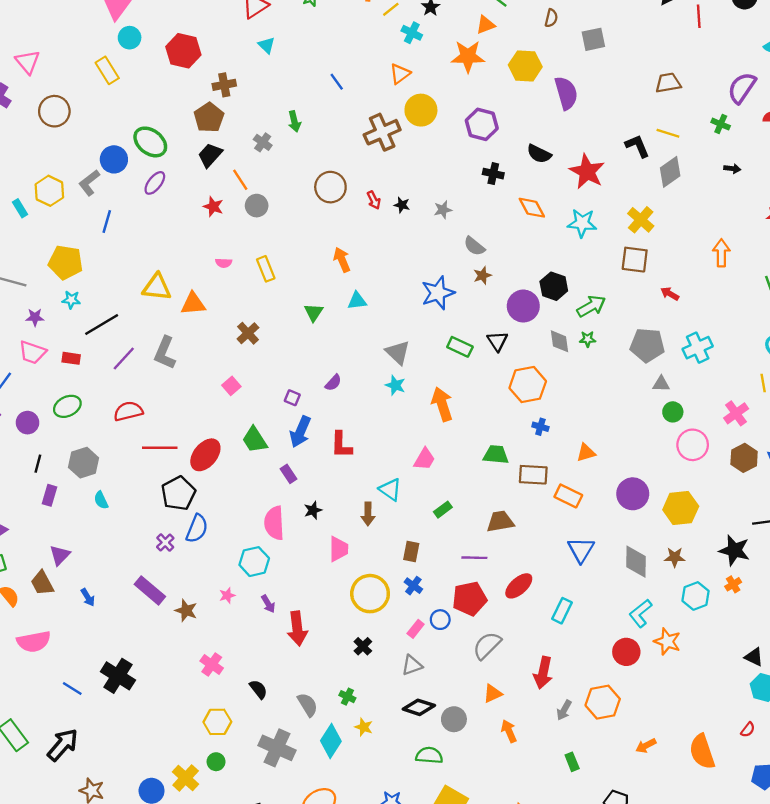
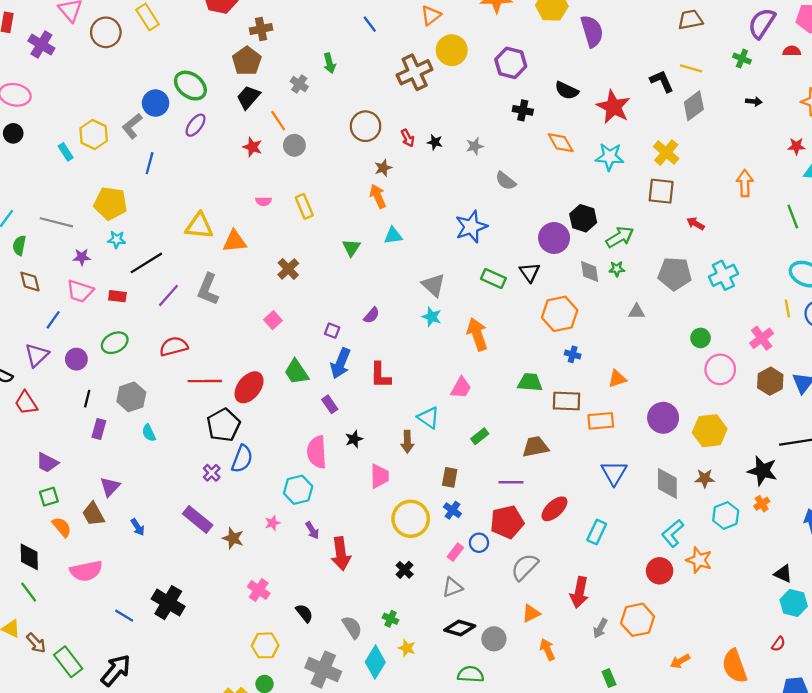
brown circle: (54, 111) -> (106, 32), moved
brown star: (482, 275) -> (383, 168), moved
gray triangle: (661, 384) -> (637, 312), moved
orange rectangle: (568, 496) -> (601, 421), turned -30

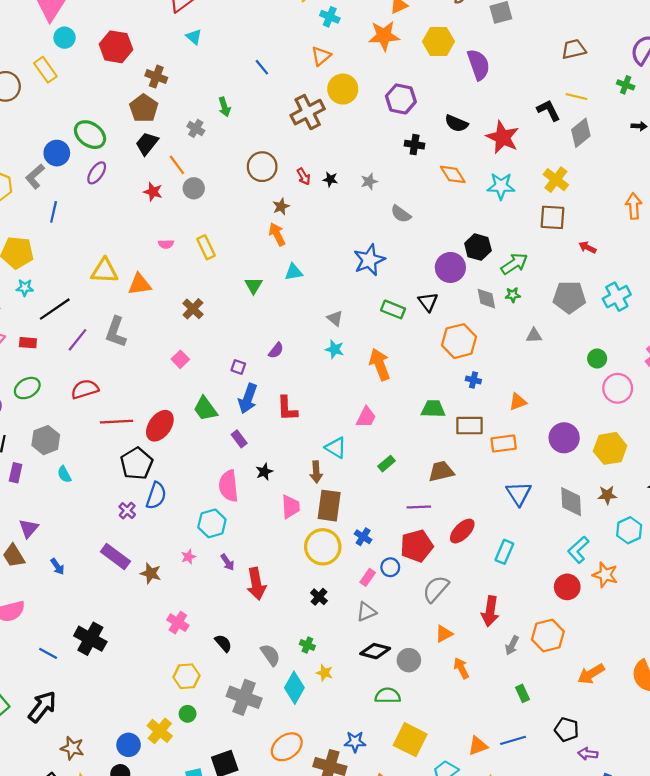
brown cross: (261, 29) -> (156, 77), turned 35
gray triangle: (433, 285) -> (335, 318), size x0.7
brown rectangle: (450, 477) -> (329, 506), moved, size x1.6
orange arrow: (680, 661) -> (591, 674), size x1.4

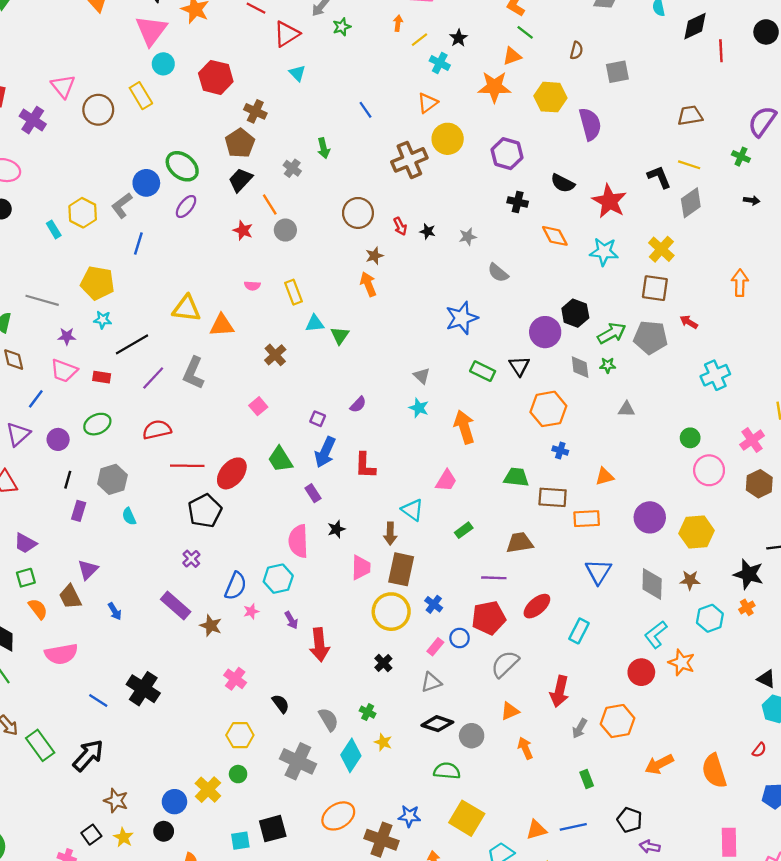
cyan triangle: (294, 272) -> (315, 323), moved
gray pentagon: (569, 297) -> (651, 337), moved
blue semicircle: (156, 496) -> (236, 586), moved

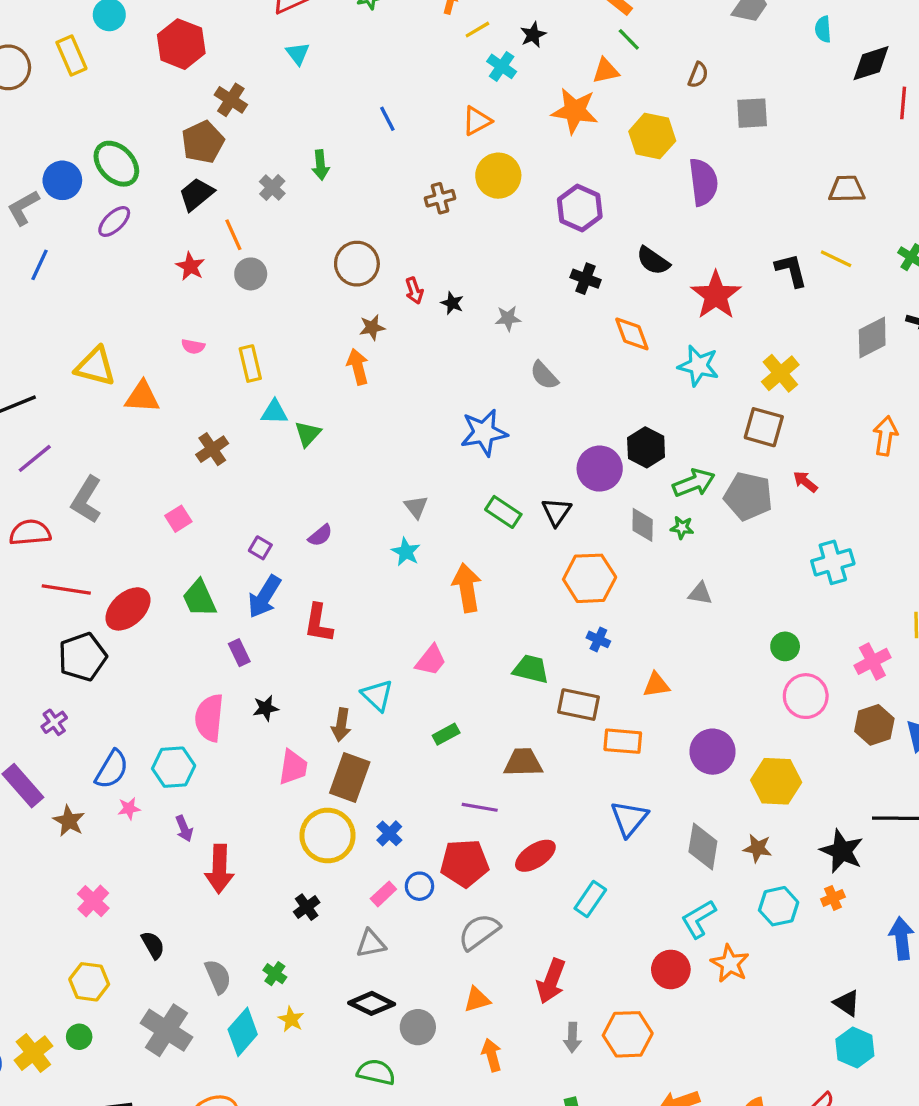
brown cross: (409, 160) -> (440, 198), size x0.6
gray diamond: (691, 203) -> (872, 337), moved
gray L-shape: (193, 373) -> (87, 500), moved
gray arrow: (580, 728) -> (572, 1037), turned -36

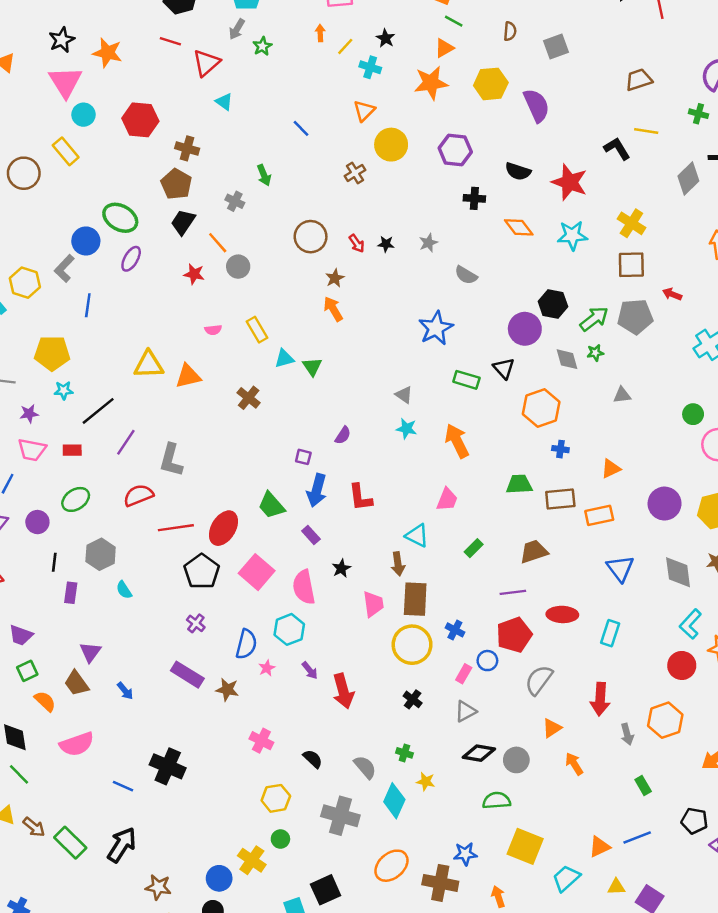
pink square: (178, 519) -> (257, 572), moved, size x1.8
red ellipse: (535, 856) -> (562, 614), turned 52

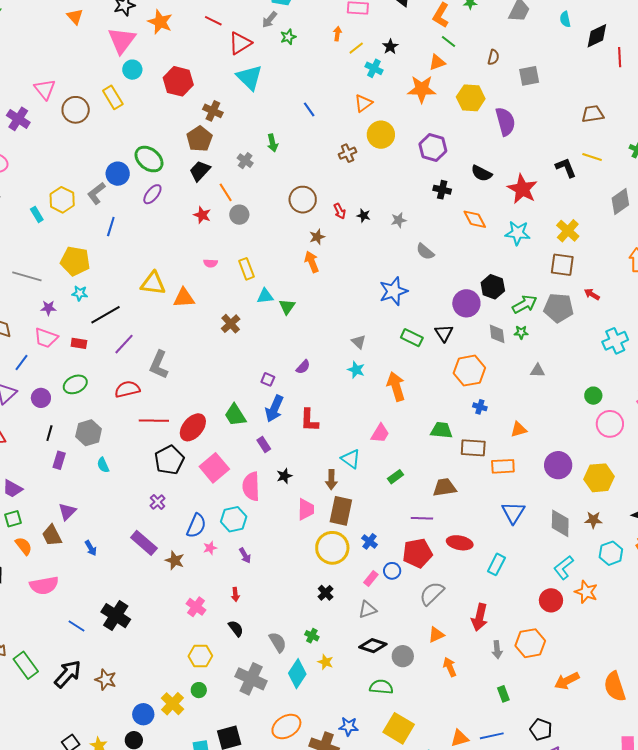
cyan triangle: (224, 102) -> (249, 77), size x1.8
red arrow: (343, 691) -> (235, 594), moved, size x0.5
brown star: (158, 887) -> (106, 680), moved

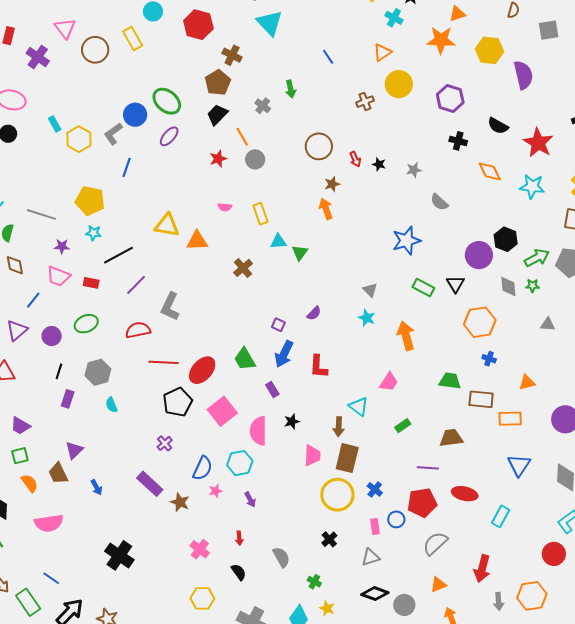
cyan rectangle: (37, 214) -> (55, 124), moved
red star: (202, 215) -> (218, 159), turned 30
pink rectangle: (371, 578) -> (375, 526), turned -49
blue line: (76, 626) -> (51, 578), moved
gray semicircle: (278, 642) -> (281, 557), moved

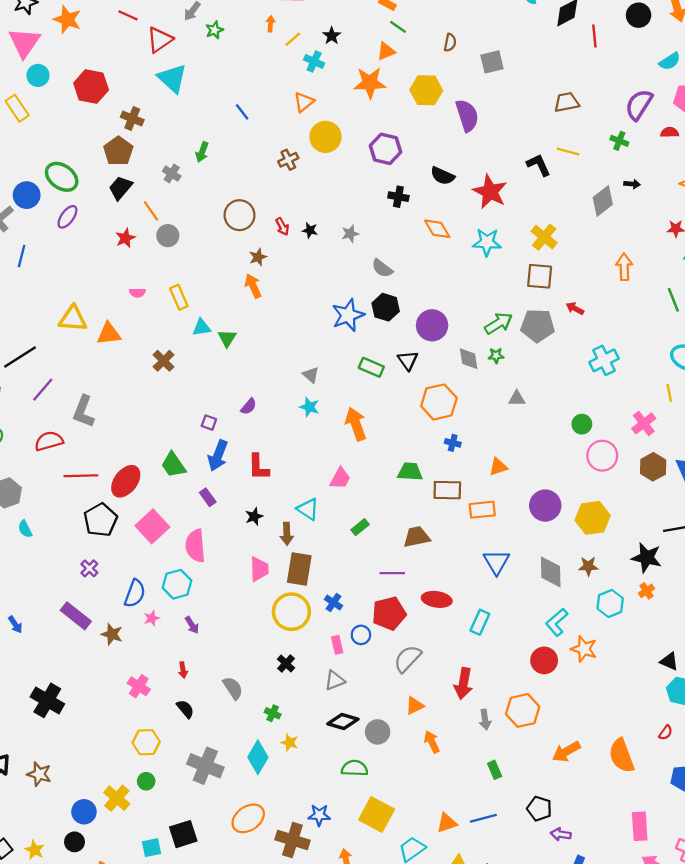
green arrow: (290, 89) -> (202, 152), turned 36
black hexagon: (506, 239) -> (386, 307), moved
black star: (292, 421) -> (254, 516), moved

